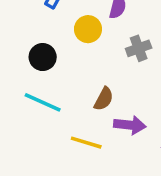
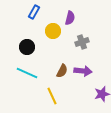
purple arrow: (130, 125) -> (83, 71), moved
yellow line: (86, 143) -> (52, 96), turned 48

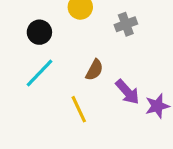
purple arrow: (83, 71) -> (127, 92), moved, turned 42
cyan line: (27, 73) -> (39, 73), turned -70

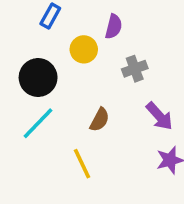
black circle: (39, 32) -> (38, 78), size x1.4
purple arrow: (127, 92) -> (159, 116), moved

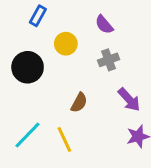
purple semicircle: (114, 27) -> (104, 25), moved, turned 126
cyan line: (38, 123) -> (28, 135), moved

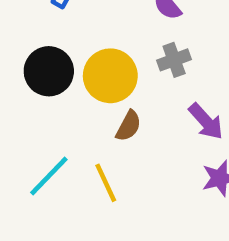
yellow circle: (66, 44) -> (110, 76), moved, size x1.5

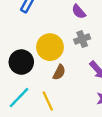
black circle: (49, 71) -> (21, 62), moved

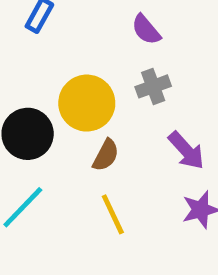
yellow line: (48, 101) -> (113, 214), moved

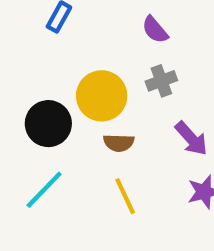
brown semicircle: (106, 155) -> (119, 143), turned 64

